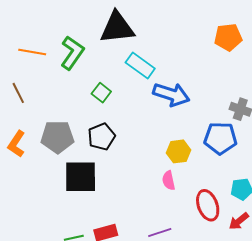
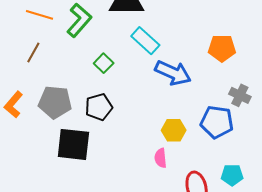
orange pentagon: (228, 37) -> (222, 48), moved
brown line: (18, 93) -> (33, 52), moved, turned 50

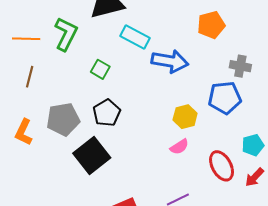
black square: (73, 144) -> (92, 156), turned -30
pink semicircle: (161, 158) -> (179, 147), turned -102

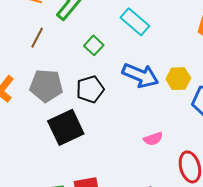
blue arrow: (170, 61) -> (140, 75), moved
brown line: (30, 77) -> (37, 38), moved
yellow hexagon: (185, 117) -> (178, 79), moved

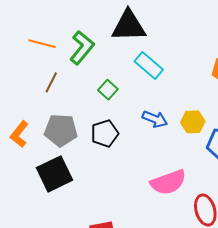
blue arrow: (140, 75) -> (155, 119), size x0.7
black square: (66, 127) -> (55, 174), moved
pink semicircle: (153, 139) -> (168, 182), size x1.8

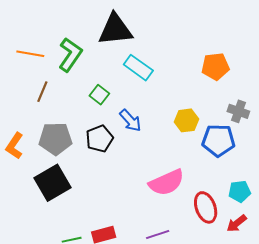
blue arrow: (155, 119) -> (130, 121), moved, turned 30

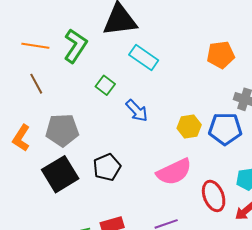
brown line: (42, 92) -> (36, 84), moved, turned -50
yellow hexagon: (186, 120) -> (189, 126), moved
black pentagon: (99, 139) -> (107, 167), moved

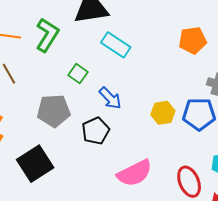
gray pentagon: (62, 130) -> (54, 111), moved
black pentagon: (107, 167) -> (96, 131), moved
pink semicircle: (174, 172) -> (135, 173), moved

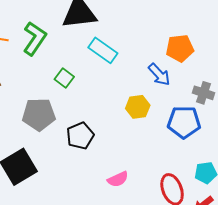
blue arrow: (110, 98) -> (159, 75), moved
yellow hexagon: (163, 113) -> (138, 107), moved
pink semicircle: (135, 173) -> (118, 179), size x0.6

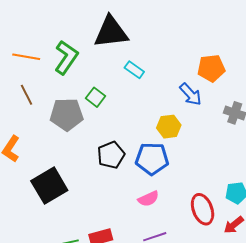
cyan rectangle: (103, 50) -> (134, 70), size x0.7
gray pentagon: (39, 114) -> (67, 114), moved
blue pentagon: (184, 122) -> (152, 159), moved

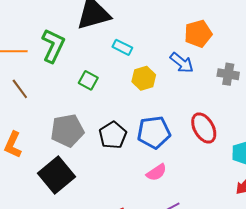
gray pentagon: (67, 114) -> (67, 131), moved
yellow hexagon: (169, 127) -> (144, 78), moved
red ellipse: (203, 209) -> (204, 128), moved

